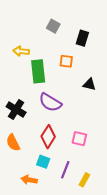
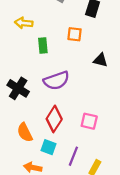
green rectangle: (38, 71) -> (43, 46), size x0.6
purple semicircle: (50, 102) -> (56, 81), turned -50
orange semicircle: (13, 143) -> (25, 132), moved

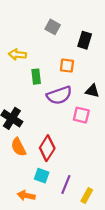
purple semicircle: (56, 81) -> (59, 95), moved
pink square: (89, 121) -> (81, 115), moved
orange semicircle: (25, 132) -> (19, 147), moved

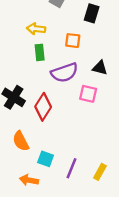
yellow arrow: (17, 54) -> (36, 29), moved
orange semicircle: (19, 147) -> (21, 141), moved
red diamond: (47, 148) -> (43, 107), moved
yellow rectangle: (87, 195) -> (100, 172), moved

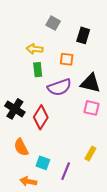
black triangle: (100, 68) -> (90, 83), size x1.5
pink square: (88, 94) -> (91, 108), moved
yellow rectangle: (100, 172) -> (90, 153), moved

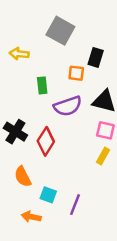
gray square: (53, 23) -> (60, 31), size x1.6
black rectangle: (83, 35) -> (96, 57), moved
yellow arrow: (35, 49) -> (19, 54), moved
yellow rectangle: (90, 153) -> (103, 156), moved

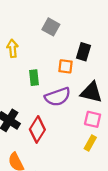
gray square: (60, 31) -> (51, 27), size x0.7
yellow arrow: (19, 54) -> (13, 48), turned 78

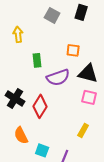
black rectangle: (84, 52) -> (81, 12), moved
orange square: (65, 66) -> (73, 50), moved
yellow rectangle: (90, 143) -> (83, 130), moved

